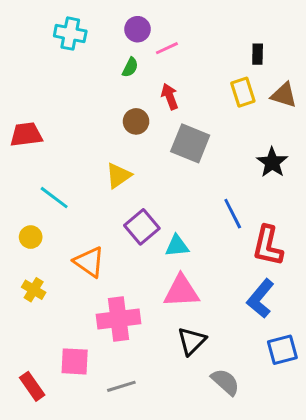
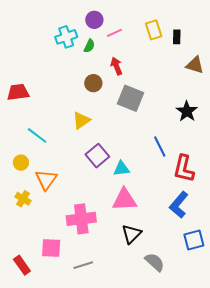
cyan cross: (70, 34) -> (66, 37), moved, turned -30
yellow rectangle: (243, 92) -> (154, 30), moved
orange triangle: (89, 262) -> (46, 180), moved, turned 30

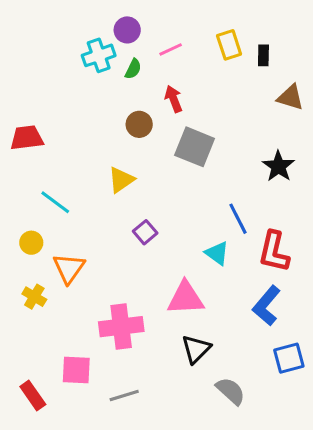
purple circle: (94, 20) -> (127, 30), moved
purple square: (97, 156) -> (145, 232), size x0.7
cyan triangle: (121, 169) -> (217, 253), moved, turned 42

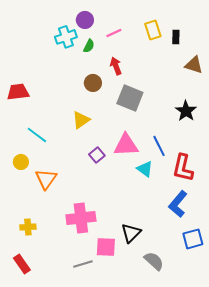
yellow cross: (34, 297) -> (28, 227), moved, turned -35
pink triangle: (186, 298) -> (126, 145), moved
pink square: (76, 370) -> (106, 247), moved

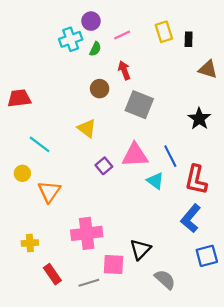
yellow triangle: (81, 120) -> (87, 128), turned -48
red rectangle: (22, 264) -> (52, 274), moved

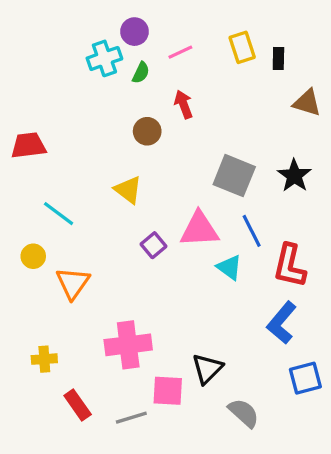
gray square: (139, 105) -> (234, 176), moved

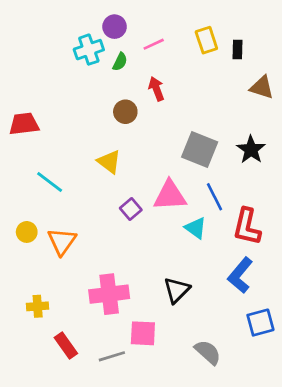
yellow circle: (33, 256) -> (27, 232), moved
black triangle: (207, 369) -> (177, 290), moved

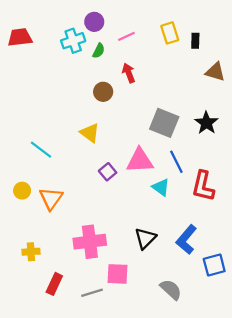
red trapezoid: (24, 124) -> (20, 37), moved
blue L-shape: (240, 275) -> (186, 239), moved
red rectangle: (66, 345) -> (54, 284), turned 60

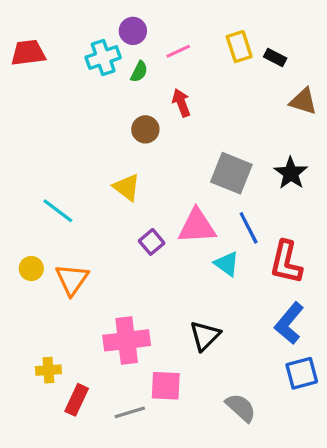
black rectangle: (195, 41) -> (275, 57), turned -64
blue L-shape: (186, 239) -> (289, 323), moved
yellow cross: (31, 252) -> (48, 370), moved

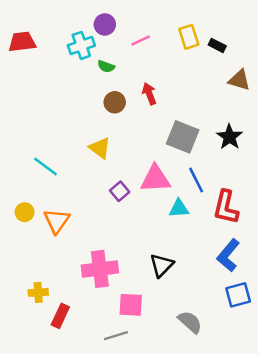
green semicircle: (139, 72) -> (106, 66), moved, turned 84
red arrow: (181, 103) -> (149, 94), moved
cyan triangle: (227, 264) -> (179, 208), turned -40
gray line: (130, 412) -> (116, 336), moved

